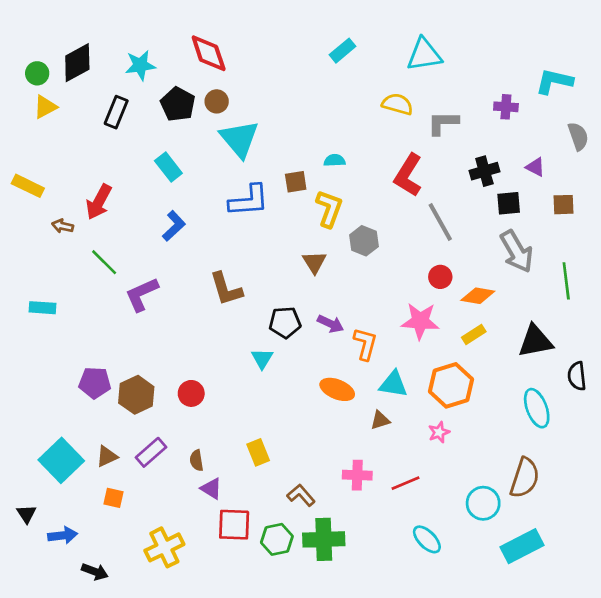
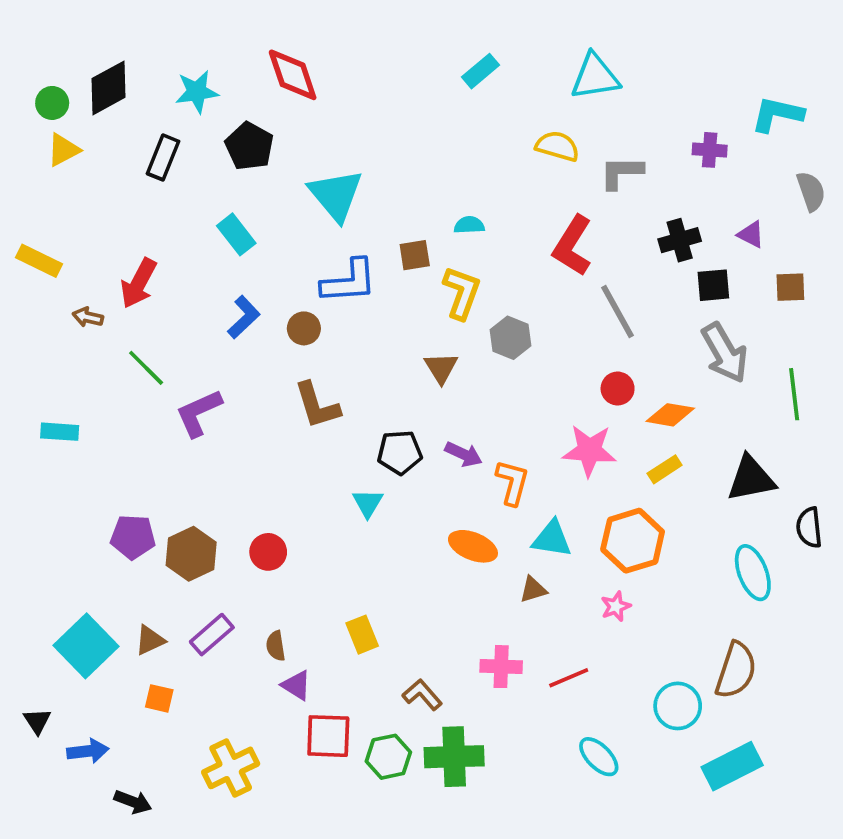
brown circle: (217, 101) -> (304, 328), moved

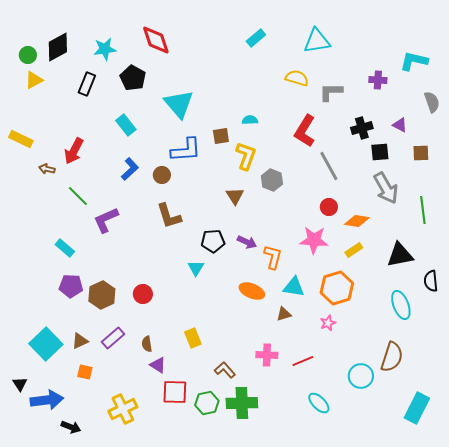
cyan rectangle: (60, 432) -> (65, 248), moved, turned 36
blue arrow: (88, 751) -> (47, 400), size x1.5
cyan rectangle: (732, 766) -> (417, 408), moved, turned -36

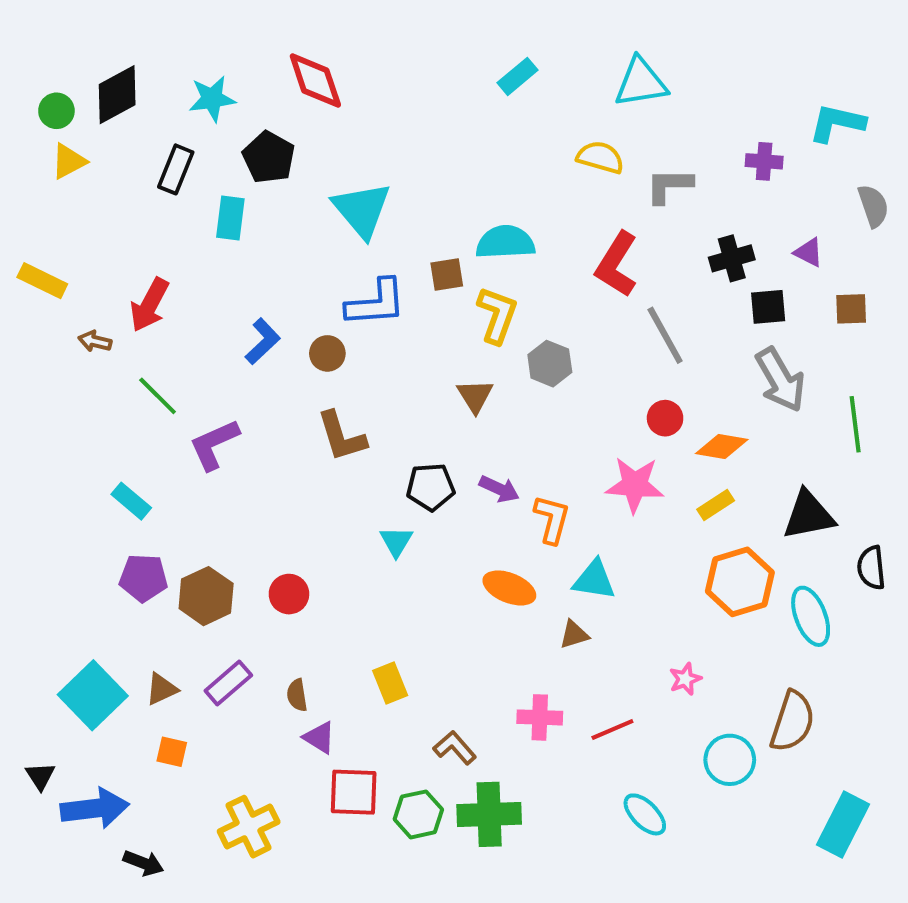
cyan semicircle: (250, 120) -> (505, 242), size x1.8
cyan rectangle: (126, 125) -> (230, 218), moved, turned 45
orange hexagon: (337, 288) -> (740, 582), moved
pink star: (328, 323) -> (685, 679), moved

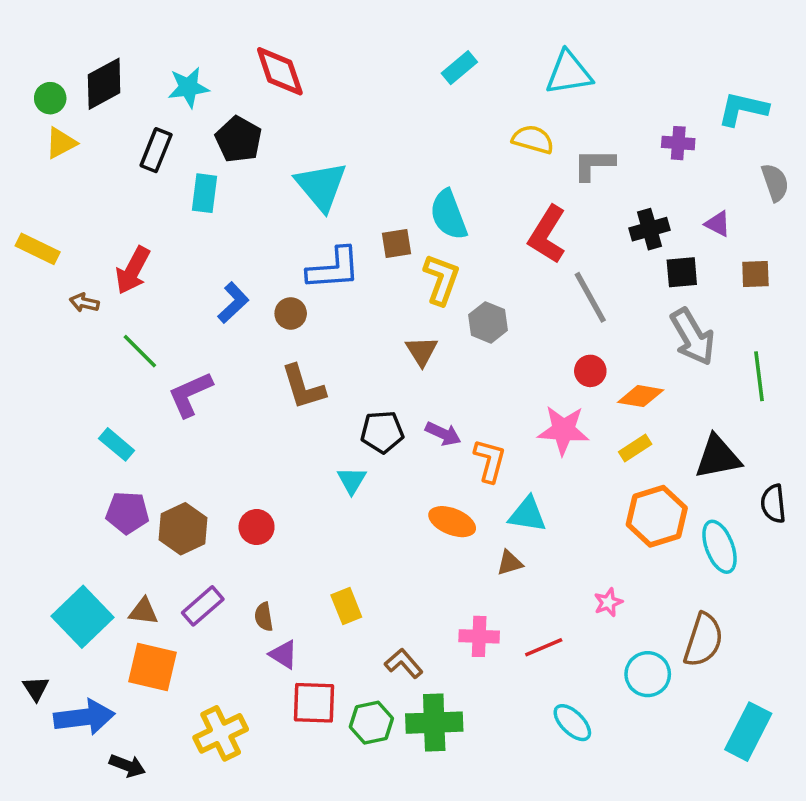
cyan semicircle: (505, 242) -> (449, 215), turned -108
brown triangle: (162, 689) -> (143, 611), turned 32
orange square: (172, 752) -> (152, 667), size x1.8

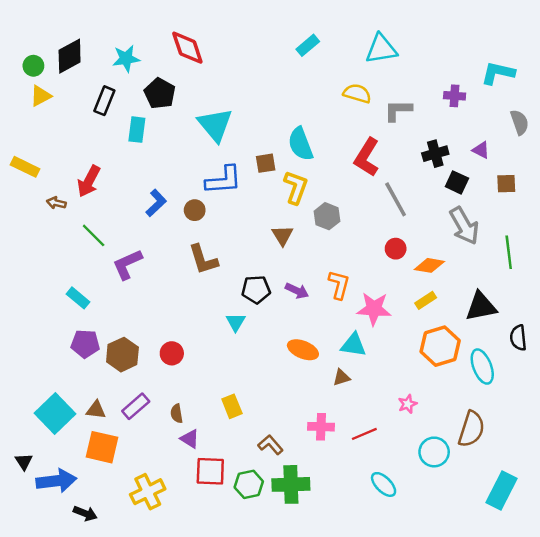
black square: (682, 272) -> (457, 182), turned 30
pink star: (563, 430) -> (374, 309), moved
orange L-shape: (490, 461) -> (339, 285), moved

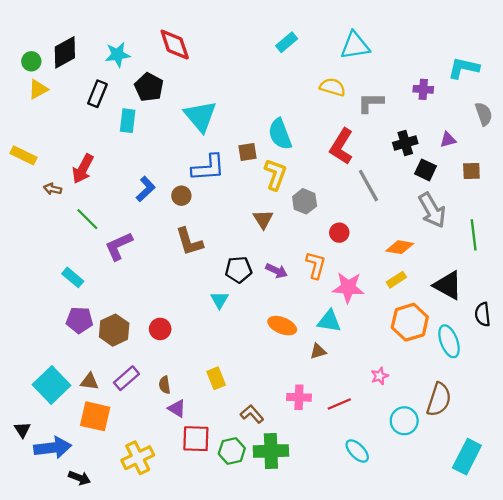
purple triangle: (481, 150) -> (448, 140), turned -42
red circle: (396, 249) -> (339, 233), moved
black triangle: (481, 306) -> (448, 285), turned 40

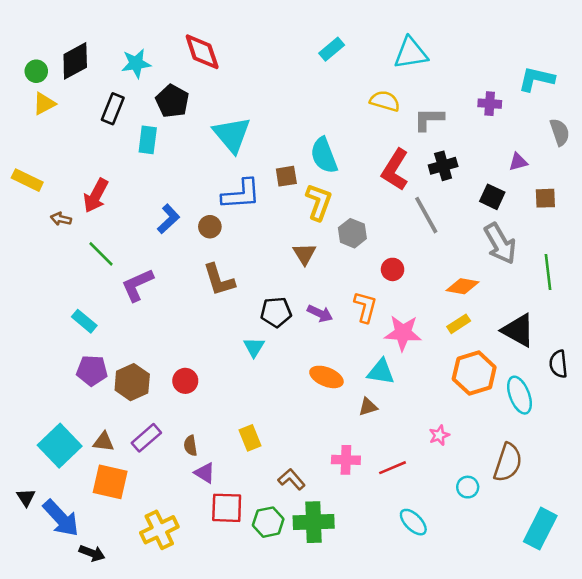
black cross: (405, 143) -> (443, 166), moved
cyan circle: (404, 421) -> (468, 487), size x0.7
blue arrow: (53, 448) -> (61, 518), turned 54

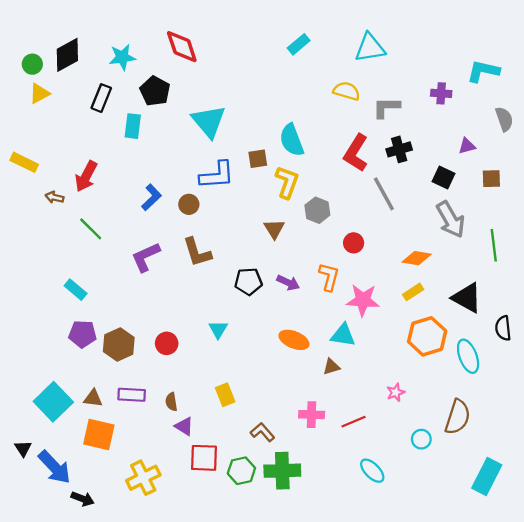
purple L-shape: (137, 285) -> (146, 257), moved
cyan triangle: (254, 347) -> (218, 329), moved
purple rectangle: (146, 438) -> (132, 395), turned 44

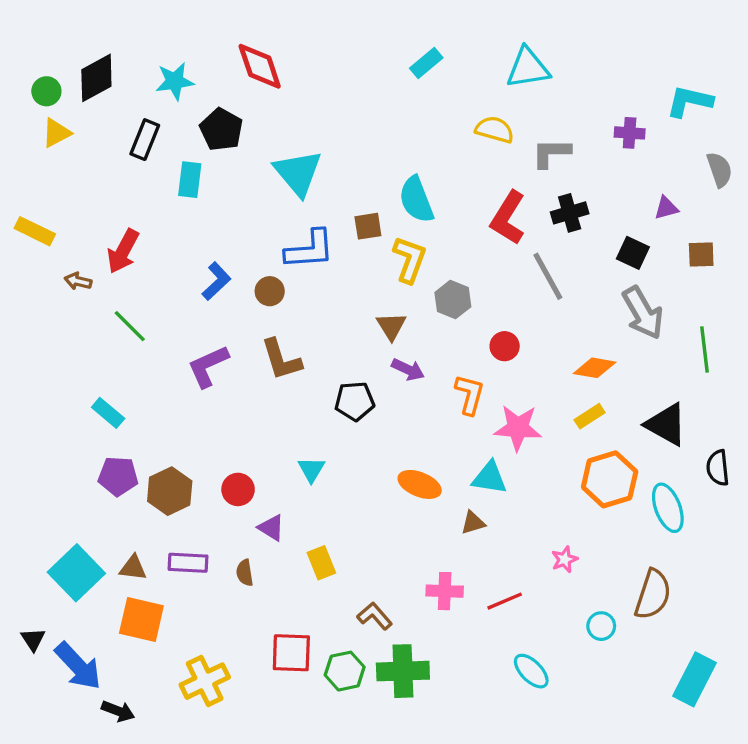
purple arrow: (288, 283) -> (408, 370), moved
purple triangle: (184, 426) -> (271, 528), moved

